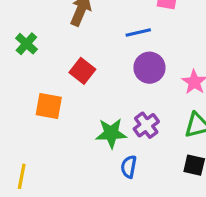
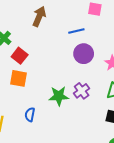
red square: (82, 71) -> (20, 56), moved
blue semicircle: (129, 167) -> (30, 115), moved

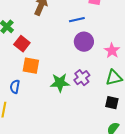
orange square: (18, 78) -> (31, 66), moved
blue semicircle: (30, 115) -> (15, 87), moved

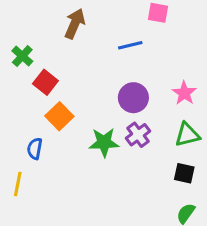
purple circle: (84, 42) -> (133, 98), moved
orange square: (31, 66) -> (59, 116), turned 36

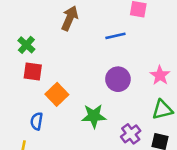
red square: (45, 82) -> (33, 72), moved, turned -30
purple cross: (138, 135) -> (131, 134), moved

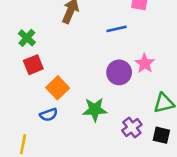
red square: (33, 72) -> (33, 65), turned -30
pink star: (160, 75) -> (145, 63), moved
blue semicircle: (37, 121) -> (49, 115), moved, turned -120

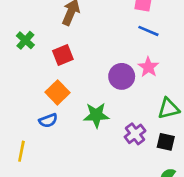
blue line: (117, 29) -> (148, 31), moved, turned 36
red square: (33, 65) -> (63, 55), moved

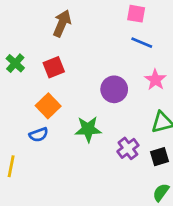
green cross: (25, 40) -> (15, 63), moved
pink star: (148, 67) -> (155, 80), moved
black square: (166, 142) -> (160, 157), turned -30

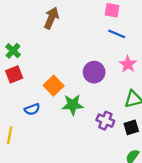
red square: (54, 67) -> (14, 74), moved
orange square: (48, 106) -> (54, 86), moved
purple cross: (128, 148) -> (105, 121), turned -30

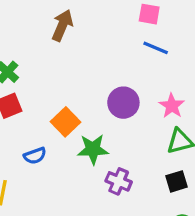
pink star: (128, 64) -> (172, 106), moved
purple cross: (105, 121) -> (119, 181), moved

